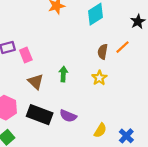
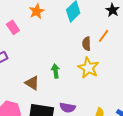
pink rectangle: (26, 55) -> (13, 27), moved
yellow star: (99, 78) -> (88, 68), size x1.5

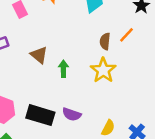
brown triangle: (32, 83) -> (39, 55), moved

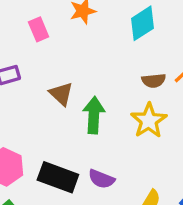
brown semicircle: (105, 41) -> (154, 81), turned -105
green arrow: (63, 69) -> (94, 115), size x1.5

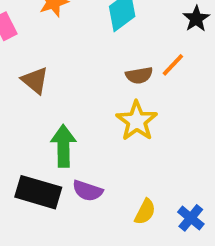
brown triangle: (61, 94) -> (35, 80), moved
green arrow: (94, 115) -> (63, 146), moved

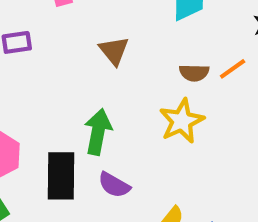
brown triangle: (35, 80) -> (114, 51), moved
black rectangle: (38, 192) -> (61, 176), turned 63

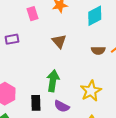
yellow star: (182, 121) -> (91, 91), moved
black rectangle: (61, 176) -> (36, 103), size x0.7

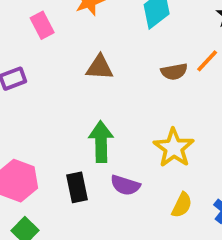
brown triangle: (59, 41) -> (100, 67), turned -35

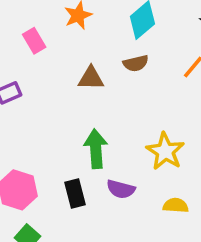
brown semicircle: (174, 72) -> (136, 63), moved
yellow semicircle: (182, 205) -> (176, 205), turned -110

